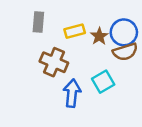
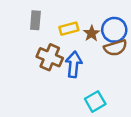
cyan square: (103, 82) -> (95, 101), moved
blue arrow: (72, 93) -> (74, 64), moved

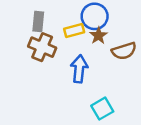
blue circle: (114, 30) -> (95, 16), moved
brown cross: (50, 57) -> (42, 47), moved

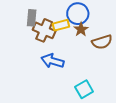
brown cross: (42, 47) -> (44, 30), moved
blue arrow: (79, 69) -> (53, 61), moved, turned -80

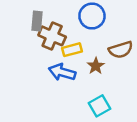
yellow rectangle: (61, 25) -> (72, 50), moved
brown star: (81, 29) -> (96, 66), moved

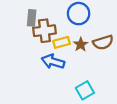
brown cross: (52, 36) -> (44, 31), turned -30
brown star: (96, 66) -> (81, 44), moved

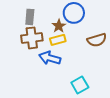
brown cross: (44, 31) -> (32, 38), moved
brown star: (81, 44) -> (59, 26), moved

